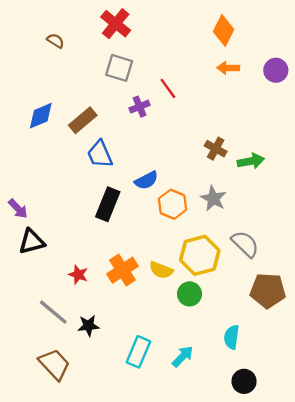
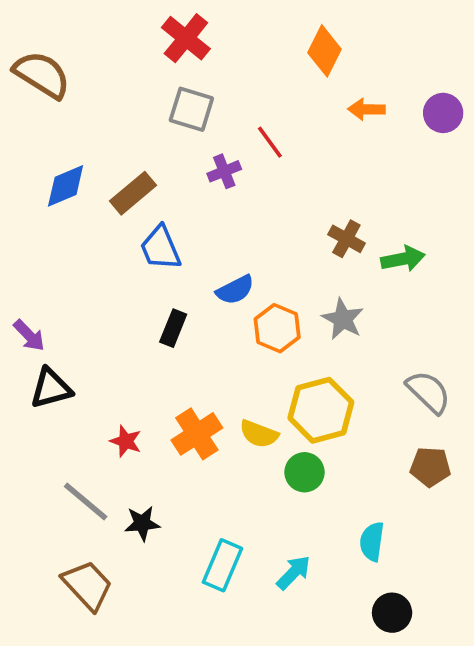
orange diamond: (224, 30) -> (325, 51), moved
brown semicircle: (56, 41) -> (42, 75), moved, size x2.0
black rectangle: (108, 204) -> (173, 328), size x0.7
gray semicircle: (245, 244) -> (428, 392), moved
brown pentagon: (268, 291) -> (430, 467), size x0.7

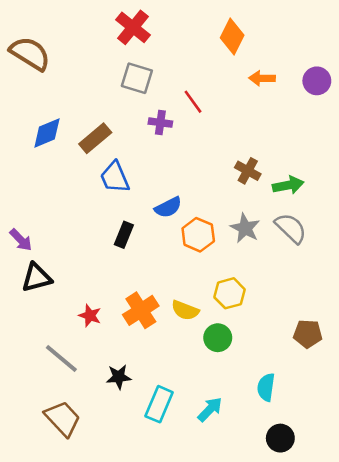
purple cross: (224, 171) -> (160, 123), turned 30
gray semicircle: (428, 392) -> (291, 228), moved
yellow hexagon: (321, 410) -> (229, 293), size x0.7
black star: (142, 523) -> (119, 377), moved

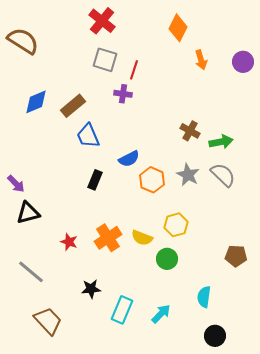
orange arrow: (262, 78) -> (201, 60), turned -108
red line: (193, 102) -> (134, 70), moved, turned 54
gray line: (61, 359) -> (31, 272), moved

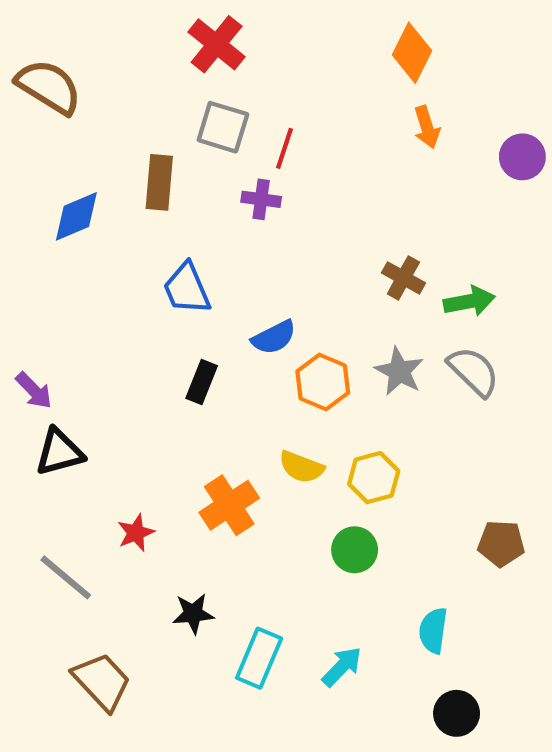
orange diamond: (178, 28) -> (412, 53), moved
purple circle: (243, 62) -> (522, 157), moved
brown rectangle: (73, 106) -> (159, 182), moved, turned -45
yellow semicircle: (142, 238) -> (301, 467), moved
red star: (69, 242) -> (136, 533), moved, turned 30

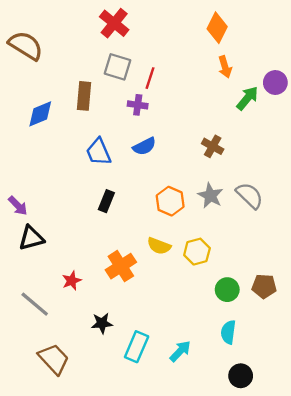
green arrow: (469, 301) -> (247, 98), moved, turned -40
blue semicircle: (274, 337) -> (144, 146), moved
green circle: (355, 550) -> (227, 290), moved

